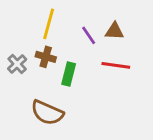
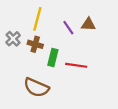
gray cross: (17, 64) -> (13, 39), moved
red line: (116, 65) -> (76, 65), moved

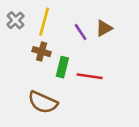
brown triangle: (88, 24) -> (104, 28), turned -32
gray cross: (13, 39) -> (16, 20), moved

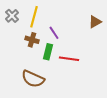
brown triangle: (104, 28) -> (95, 22), moved
purple line: (81, 32) -> (54, 33), moved

